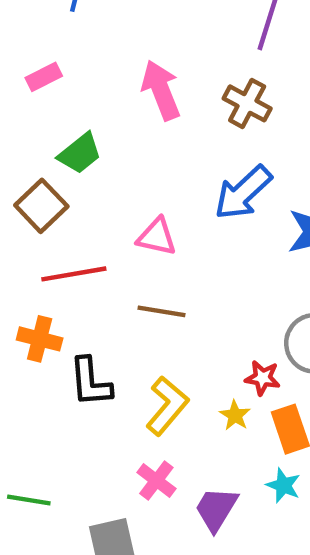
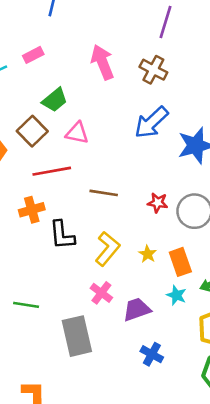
pink triangle: (157, 237) -> (77, 133), moved
orange cross: (40, 339) -> (32, 210), turned -30
red star: (263, 378) -> (158, 203), moved
purple trapezoid: (216, 509) -> (137, 309), turned 40

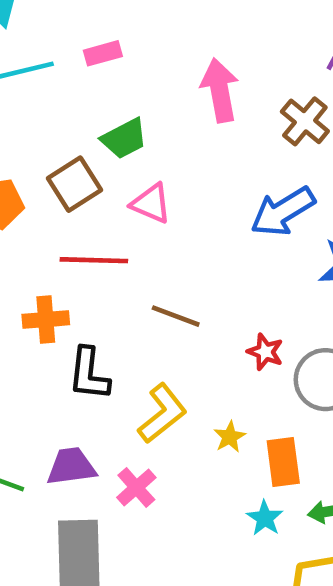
purple trapezoid: (137, 309) -> (71, 466), moved

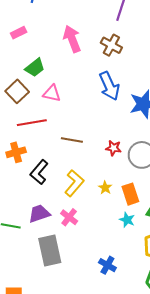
blue arrow: (283, 211) -> (109, 86), turned -72
black L-shape: (89, 374) -> (39, 172), turned 45

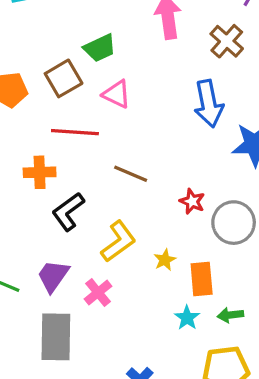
purple trapezoid: (39, 214) -> (53, 276), turned -50

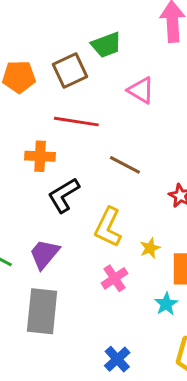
pink triangle: (117, 94) -> (141, 90), moved
yellow L-shape: (118, 241) -> (108, 227), turned 147
pink cross: (98, 293) -> (114, 278), moved

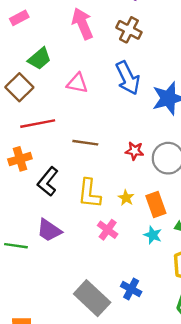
purple trapezoid: (44, 254) -> (49, 230), turned -76
gray rectangle: (42, 311) -> (92, 298), moved, turned -33

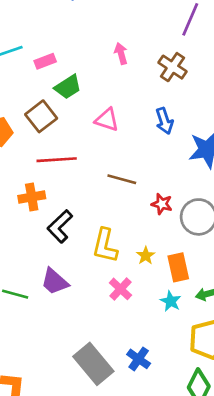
pink rectangle: (19, 18) -> (45, 61), moved
pink arrow: (82, 24) -> (121, 54), size x0.6
blue arrow: (128, 78) -> (164, 121), size x0.7
brown line: (85, 143) -> (122, 179), moved

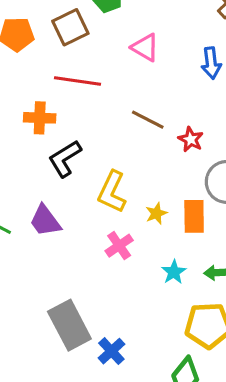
red star: (162, 204) -> (191, 139), moved
orange rectangle: (178, 267) -> (194, 216), moved
blue cross: (139, 359) -> (111, 351), moved

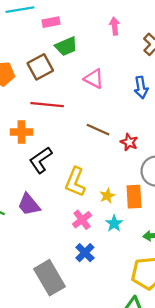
cyan star: (174, 272) -> (114, 223), moved
blue cross: (111, 351) -> (85, 253), moved

